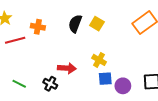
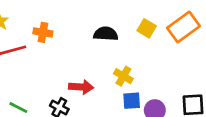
black semicircle: (75, 24) -> (106, 34), moved, turned 72
yellow square: (97, 24) -> (147, 28), moved

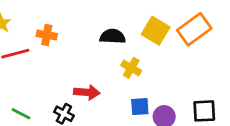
yellow square: (147, 28) -> (156, 31), size x1.4
yellow cross: (123, 76) -> (131, 68), moved

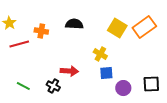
black semicircle: (113, 36) -> (74, 24), moved
blue square: (140, 107) -> (106, 73), moved

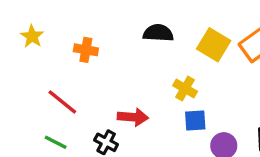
black semicircle: (74, 24) -> (158, 33), moved
red line: (19, 44) -> (62, 102), moved, turned 54

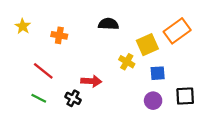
yellow square: (214, 45) -> (147, 45), moved, turned 35
blue square: (195, 120) -> (158, 73), moved

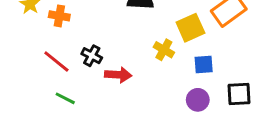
orange cross: (59, 35) -> (59, 16), moved
green line: (39, 98) -> (65, 98), moved
black cross: (73, 98) -> (92, 56), moved

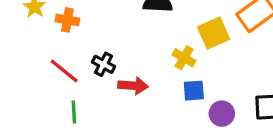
blue square: (204, 64) -> (194, 91), moved
green line: (65, 98) -> (74, 112), turned 60

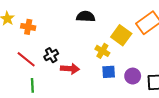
yellow square: (214, 33) -> (121, 35), turned -30
black cross: (103, 64) -> (51, 55), turned 32
purple circle: (222, 114) -> (133, 76), moved

